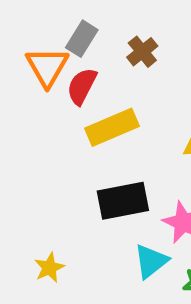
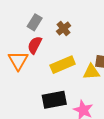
orange triangle: (47, 67) -> (18, 61), moved
yellow rectangle: (112, 127) -> (63, 65), moved

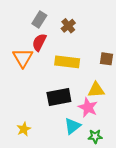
yellow rectangle: (63, 65) -> (67, 62), turned 30
yellow triangle: (91, 72) -> (96, 90), moved

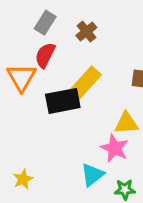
yellow rectangle: (67, 62) -> (85, 83), turned -55
black rectangle: (59, 97) -> (63, 101), moved

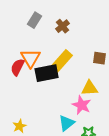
red semicircle: (45, 55) -> (18, 67), moved
orange triangle: (21, 77) -> (31, 58), moved

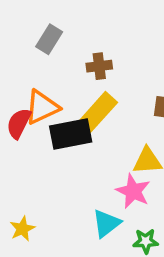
brown cross: (63, 26) -> (99, 66), moved, turned 32
orange triangle: (31, 58) -> (42, 107), turned 35

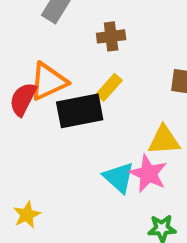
yellow rectangle: (97, 113) -> (109, 87), size x0.6
cyan triangle: (106, 223) -> (119, 177), moved, turned -40

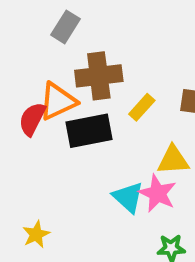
brown cross: (111, 36) -> (99, 76), moved, size x1.6
yellow rectangle: (109, 87) -> (142, 107), moved

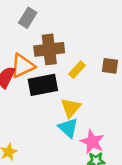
yellow triangle: (173, 160) -> (71, 108), moved, turned -45
pink star: (158, 193) -> (92, 142), moved

